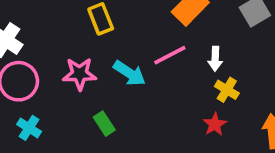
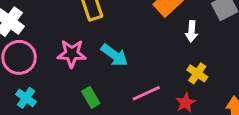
pink line: (170, 55) -> (146, 93), moved
white arrow: (215, 59) -> (192, 31), moved

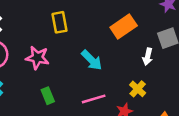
white arrow: (192, 31) -> (148, 57), moved
cyan arrow: (114, 55) -> (92, 60), moved

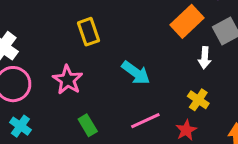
orange rectangle: (124, 26) -> (187, 21), moved
pink star: (37, 58) -> (68, 80), turned 30

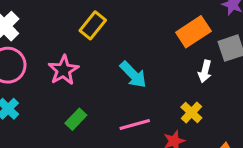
yellow rectangle: (89, 32) -> (93, 25), turned 48
green rectangle: (88, 125) -> (76, 119), turned 65

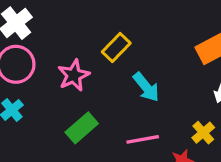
yellow rectangle: (93, 25) -> (116, 47), moved
green rectangle: (76, 119) -> (82, 128), size x1.4

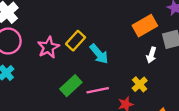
yellow rectangle: (116, 47) -> (76, 41), moved
green rectangle: (82, 128) -> (71, 86), moved

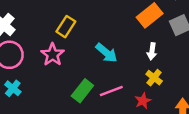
yellow rectangle: (76, 41) -> (66, 27), moved
white arrow: (151, 55) -> (152, 51), moved

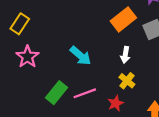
yellow rectangle: (66, 27) -> (20, 24), moved

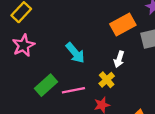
yellow cross: (127, 81) -> (107, 80), moved

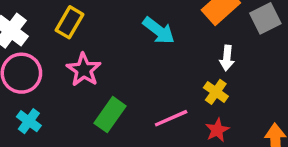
cyan arrow: (75, 53) -> (159, 31), moved
green rectangle: (46, 85) -> (110, 115), moved

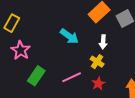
cyan arrow: (159, 31) -> (69, 36), moved

